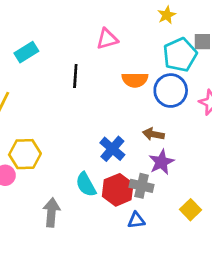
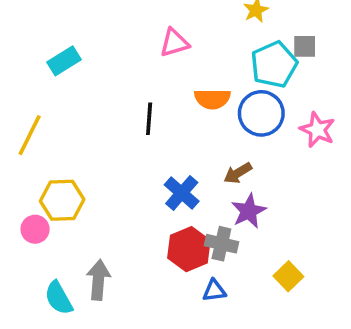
black line: (75, 76) -> (149, 119), moved
brown arrow: (153, 134) -> (238, 173), turned -42
cyan semicircle: (86, 185) -> (59, 298), moved

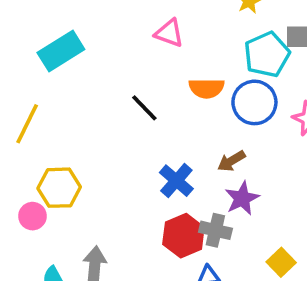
pink triangle: (174, 43) -> (169, 33), turned 36
cyan rectangle: (64, 61) -> (61, 51), size x1.4
black line: (149, 119) -> (144, 108), turned -48

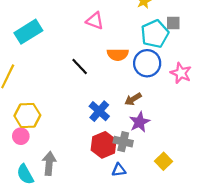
pink circle: (33, 216) -> (21, 136), moved

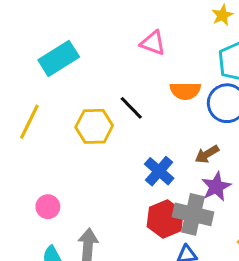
yellow hexagon: (27, 116) -> (94, 126), moved
gray cross: (123, 142) -> (193, 214), size x1.4

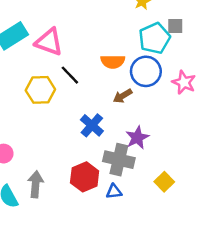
pink triangle: (153, 43) -> (49, 42), moved, size x1.4
brown arrow: (207, 154) -> (123, 96), moved
red hexagon: (165, 219) -> (85, 177), moved

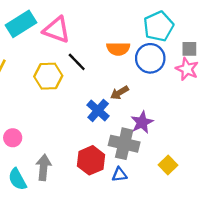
gray square: (175, 26) -> (189, 49), moved
brown arrow: (123, 96) -> (119, 93), moved

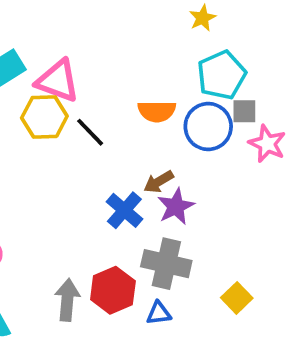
gray square: (189, 49) -> (244, 111), moved
yellow hexagon: (48, 76) -> (44, 117), moved
purple star: (142, 122) -> (176, 206), moved
gray arrow: (44, 167) -> (67, 300), moved

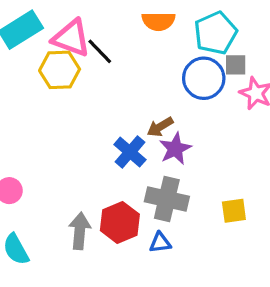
orange semicircle: (157, 111) -> (158, 21), moved
black line: (90, 132) -> (100, 51), moved
yellow square: (237, 298) -> (234, 211), moved, turned 36

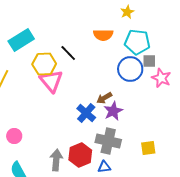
cyan pentagon: (215, 33) -> (137, 42), turned 30
pink triangle: (71, 38) -> (51, 81), moved, turned 30

